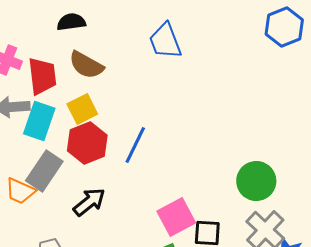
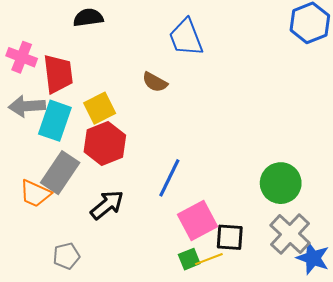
brown semicircle: (86, 65) -> (155, 82), moved, size x0.7
blue line: (135, 145) -> (169, 178), moved

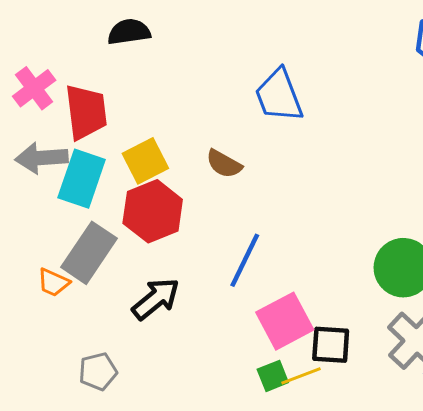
blue trapezoid: (186, 37) -> (279, 96), moved
pink cross: (22, 57) -> (34, 88), turned 32
brown semicircle: (155, 82) -> (224, 164), moved
orange trapezoid: (35, 193) -> (53, 282), size x0.7

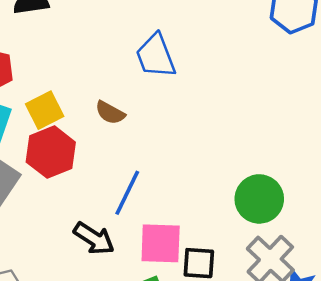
black arrow: (156, 299) -> (94, 238), moved, turned 72
pink square: (285, 321) -> (161, 243), turned 30

